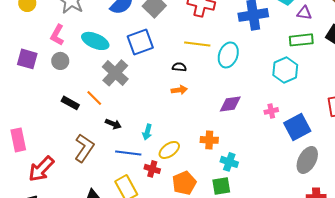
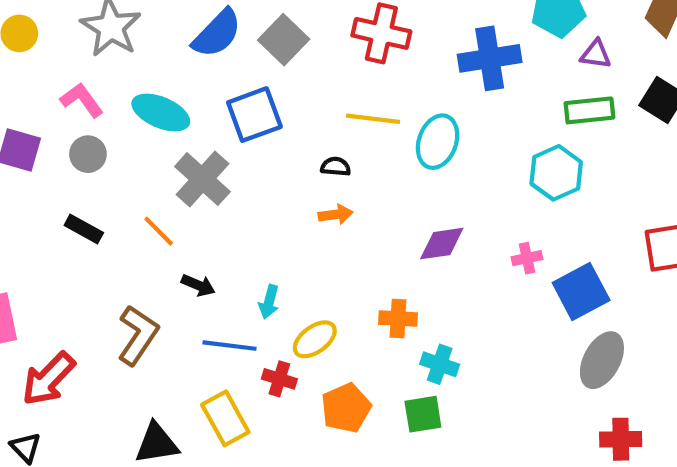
pink L-shape: (57, 35) -> (82, 100), turned 115
black rectangle: (70, 103) -> (84, 229), moved

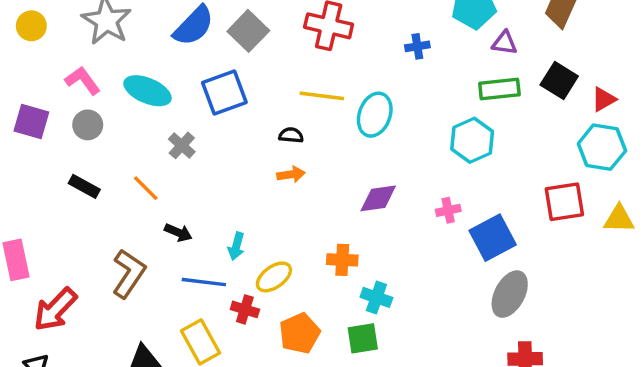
blue cross: (490, 58) -> (417, 46), size x0.5
gray cross: (202, 179) -> (182, 145), size x0.6

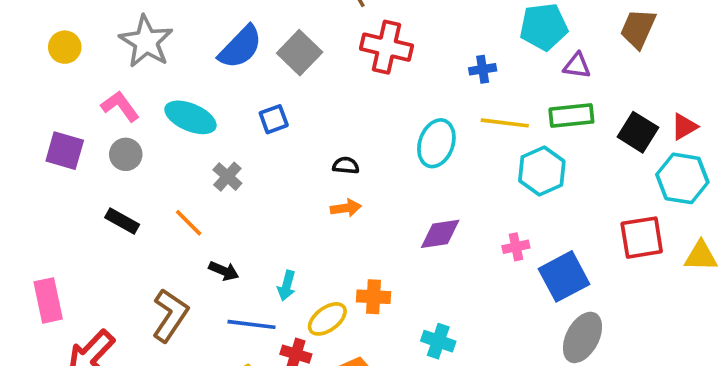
black square: (559, 80) -> (638, 132), moved
blue square: (224, 92) -> (274, 119), size x0.6
yellow line: (322, 96) -> (505, 123), moved
orange cross: (342, 260) -> (374, 297), moved

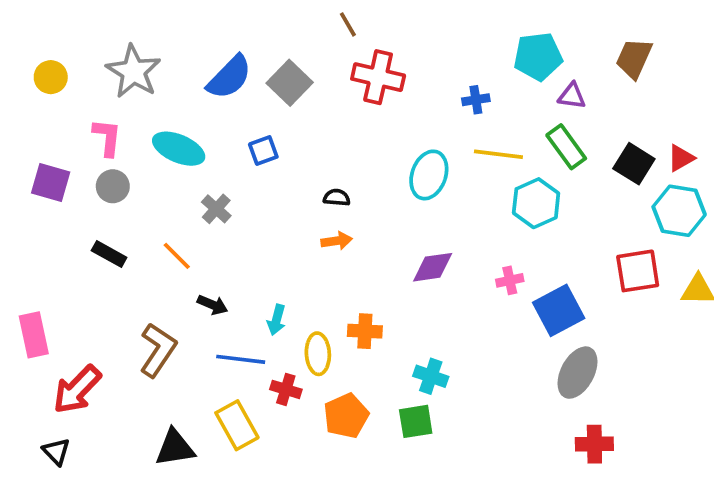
pink L-shape: (120, 106) -> (107, 137), turned 42
green rectangle: (571, 116) -> (566, 147), turned 60
yellow ellipse: (327, 319) -> (318, 354), turned -57

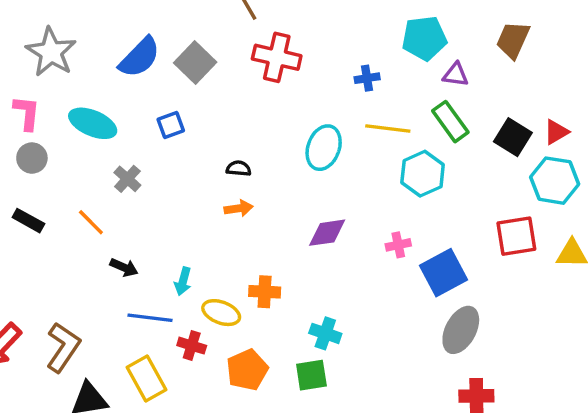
brown L-shape: (158, 350) -> (63, 347), moved
yellow ellipse: (318, 354) -> (221, 313), turned -66

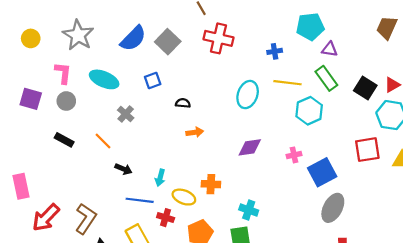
brown trapezoid: (513, 40) -> (387, 28), moved
black semicircle: (239, 168) -> (183, 103), moved

